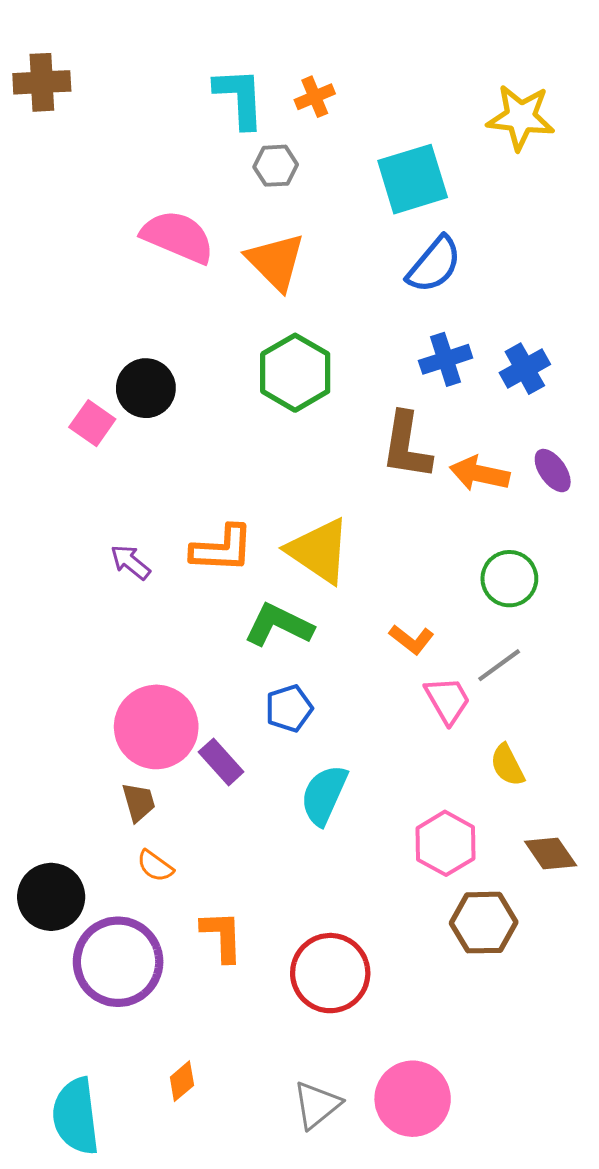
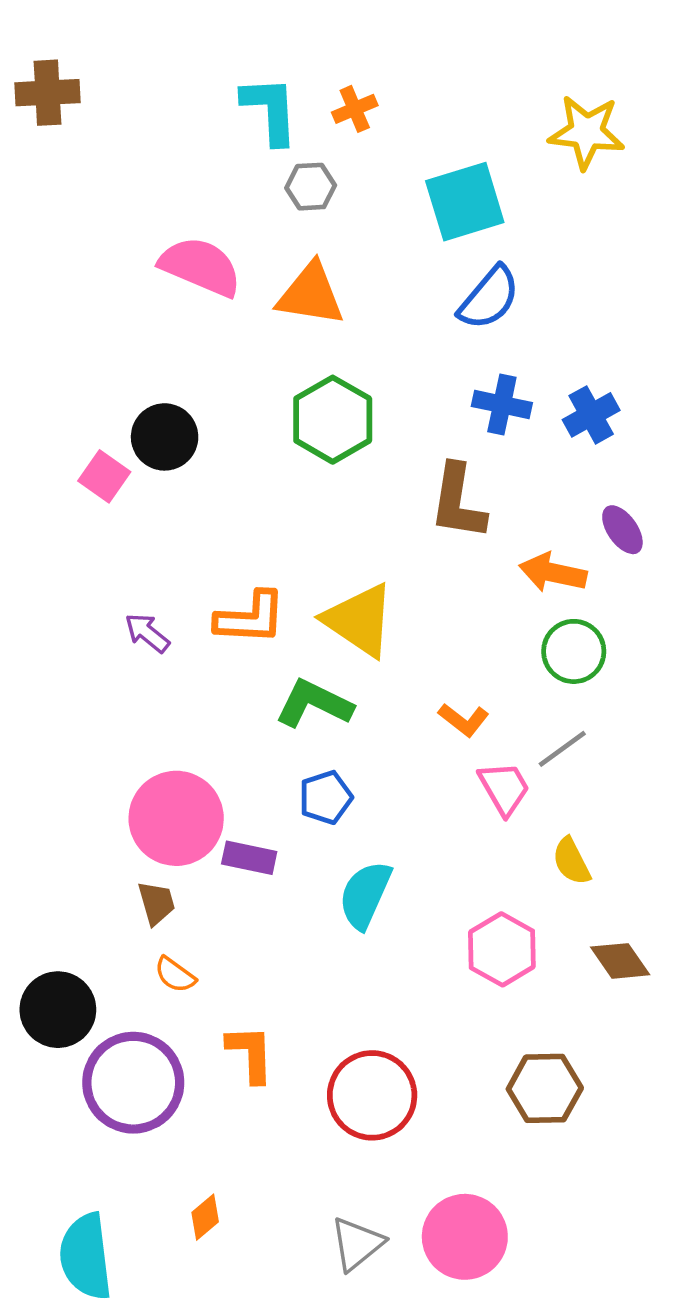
orange triangle: (276, 261) -> (311, 294), turned -36
blue cross: (446, 359) -> (502, 405), turned 30
orange arrow: (480, 474) -> (553, 573), moved
purple rectangle: (221, 762) -> (249, 858), turned -36
brown hexagon: (484, 923) -> (545, 1088), moved

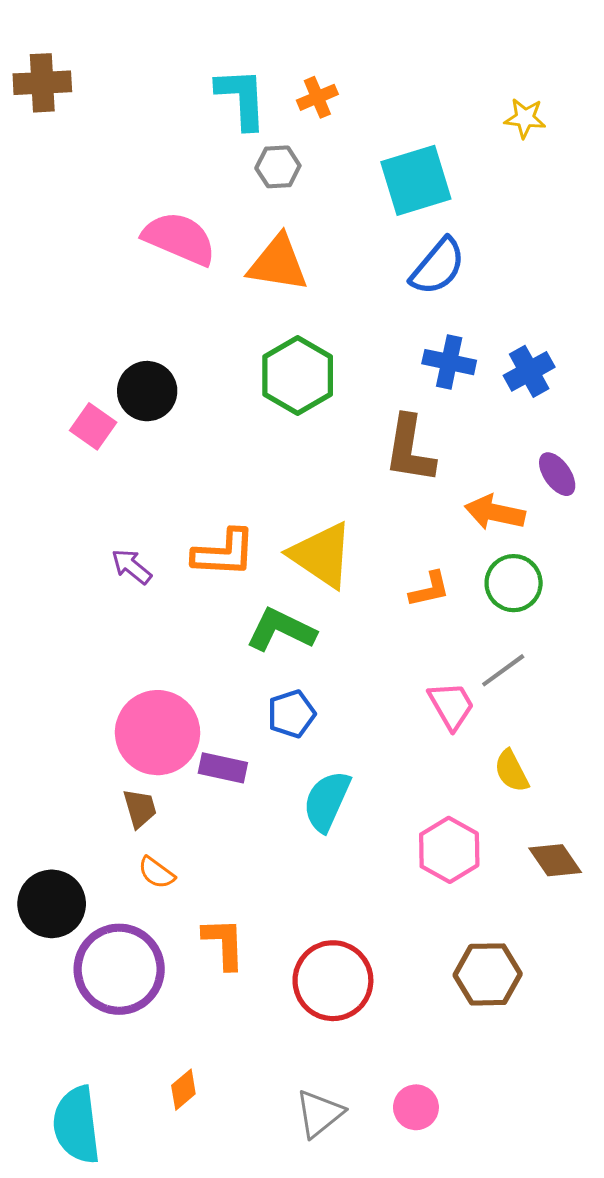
yellow star: (587, 132) -> (525, 118), size x0.6
orange L-shape: (464, 720) -> (429, 589), moved, turned -51
pink circle: (465, 1237) -> (416, 1107), size x0.6

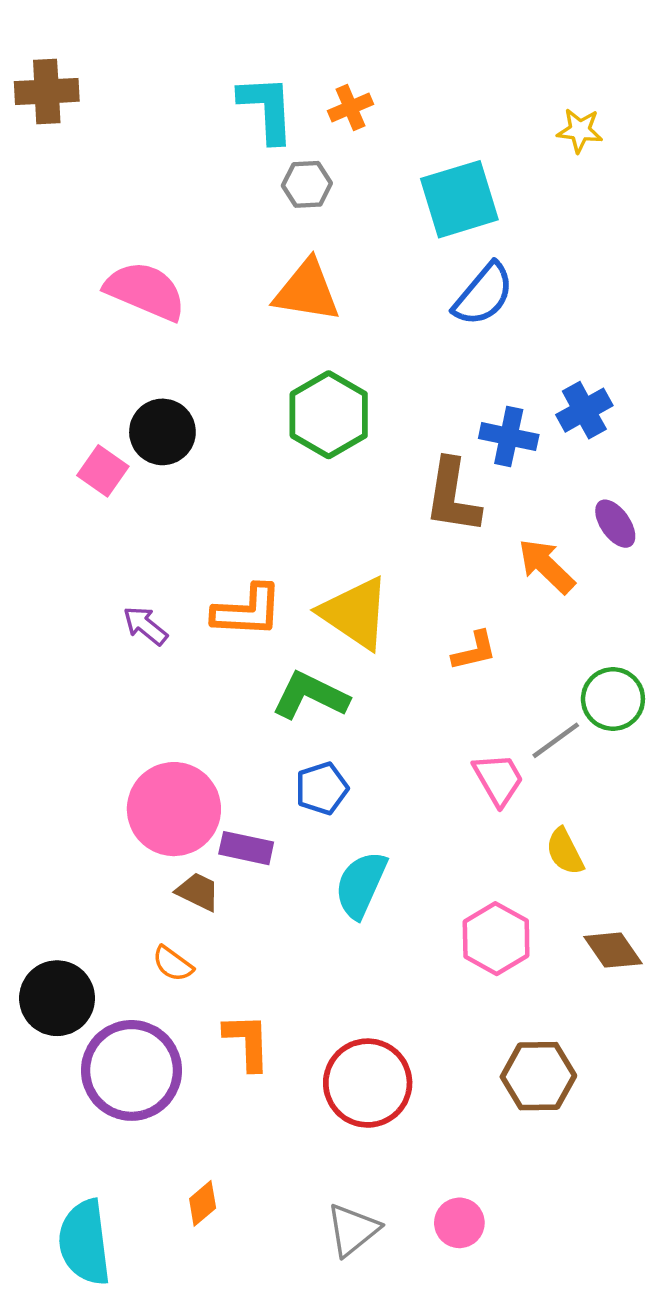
pink semicircle: (179, 238) -> (145, 291), moved
blue cross: (449, 362) -> (509, 437), moved
orange arrow: (495, 513) -> (546, 566), turned 32
green circle: (514, 583) -> (613, 699), moved
brown trapezoid: (140, 808) -> (198, 892), moved, turned -48

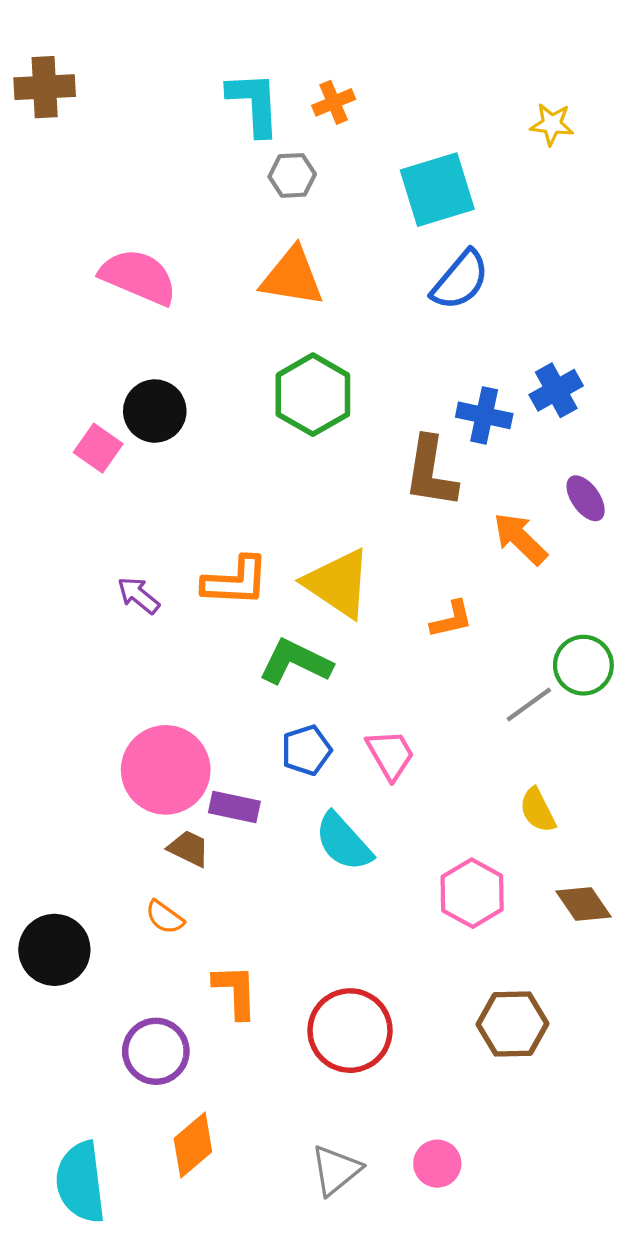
pink trapezoid: (498, 779) -> (390, 755), moved
cyan semicircle: (361, 885) -> (343, 842), turned -66
purple circle: (132, 1070) -> (156, 1051), moved, size x0.7
orange diamond: (203, 1203) -> (193, 1145), size x1.5

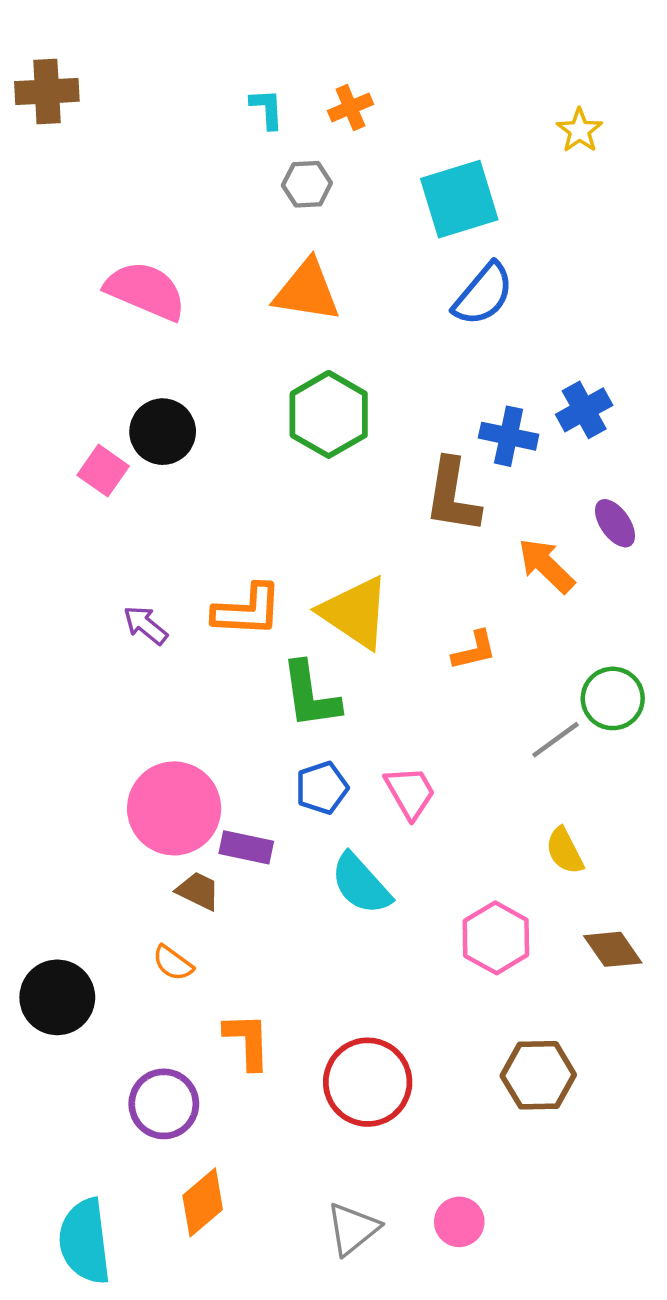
cyan L-shape: (254, 103) -> (267, 109), size x0.6
yellow star: (552, 124) -> (580, 130), turned 30
green L-shape: (295, 662) -> (310, 695), turned -124

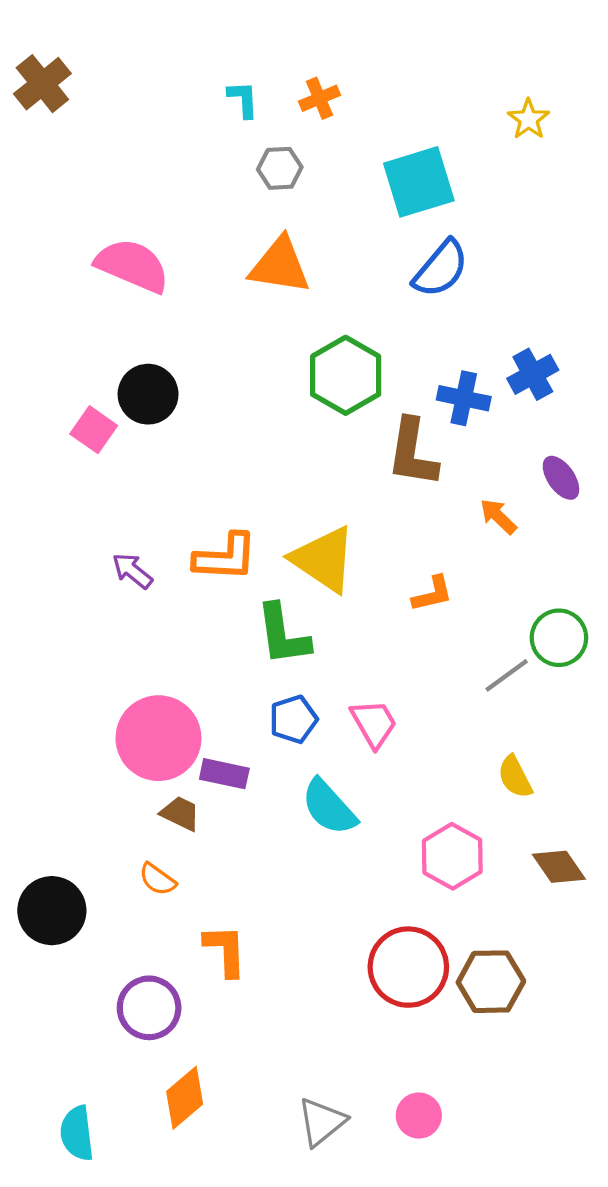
brown cross: (47, 91) -> (42, 84), turned -36
green hexagon: (329, 414) -> (346, 375), moved
orange arrow: (546, 566) -> (498, 516), size x0.7
red circle: (368, 1082) -> (408, 967), moved
cyan semicircle: (85, 1241) -> (77, 1133), size x0.7

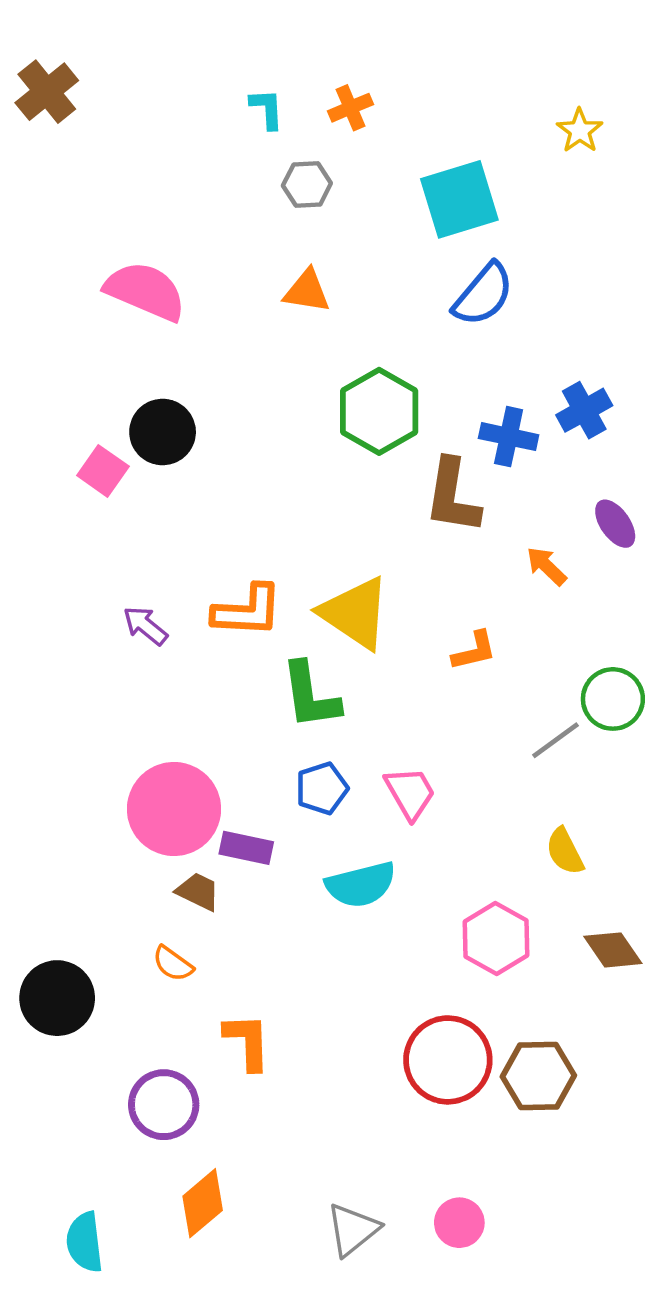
orange triangle: (280, 266) -> (307, 291), size x0.7
cyan semicircle: (329, 807) -> (361, 885), turned -62

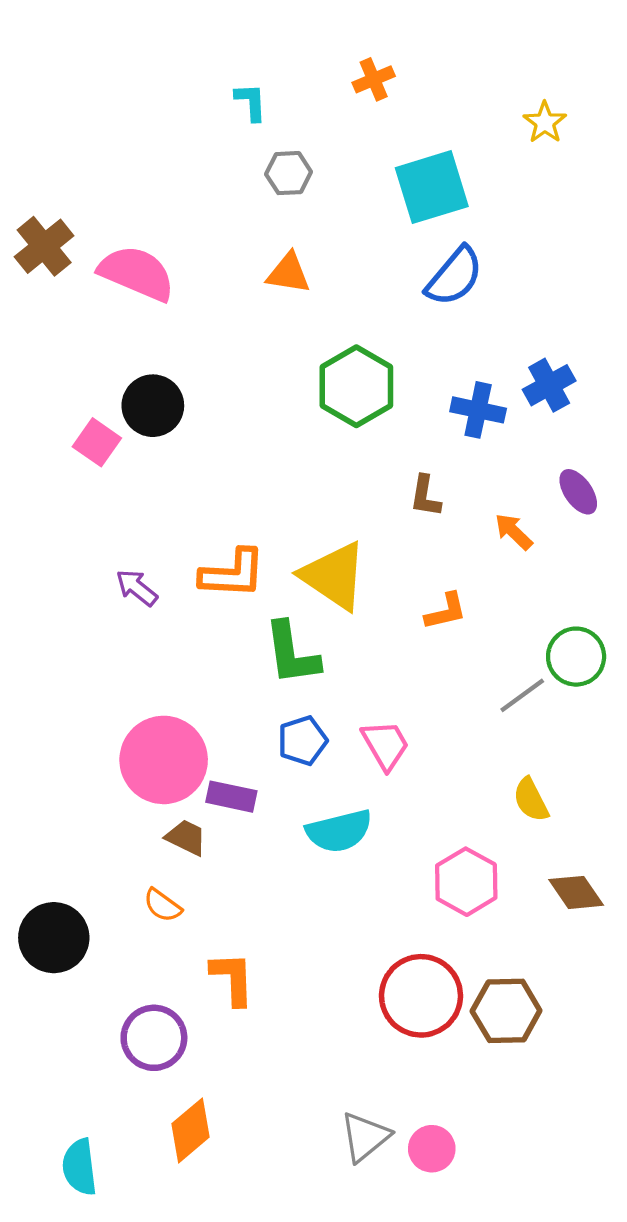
brown cross: (47, 92) -> (44, 246), moved
orange cross: (350, 108) -> (374, 79), moved
brown L-shape: (452, 496) -> (425, 496), moved, size x0.6
gray triangle: (353, 1230) -> (365, 1137), moved

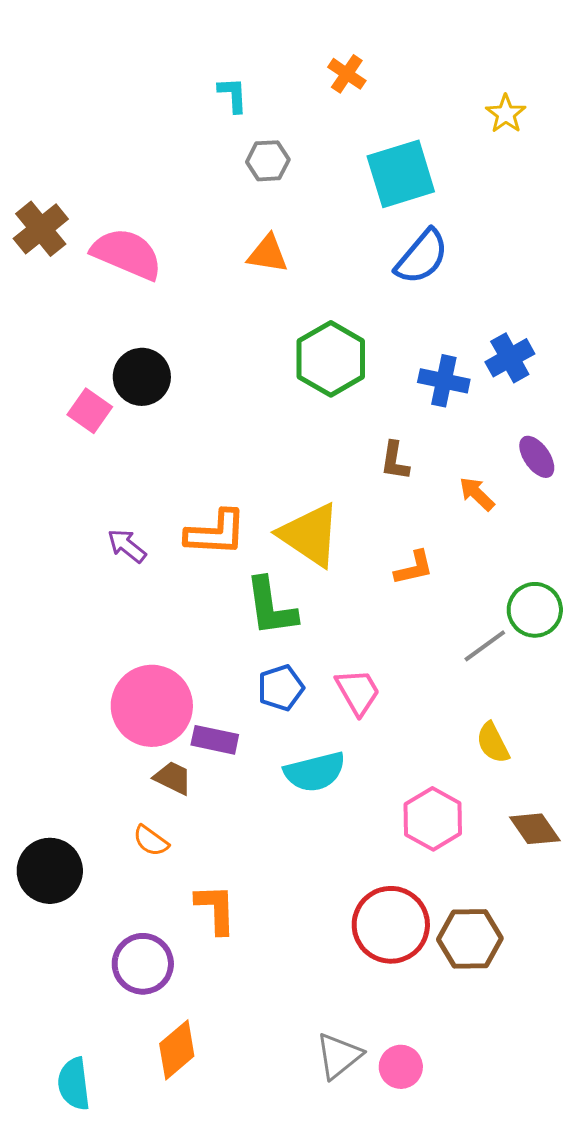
orange cross: (374, 79) -> (347, 74), turned -33

